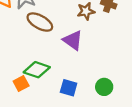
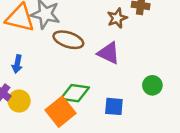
orange square: (21, 84) -> (61, 112), size x1.6
green circle: (104, 87) -> (152, 85), moved

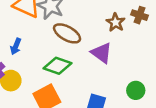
brown star: (117, 18) -> (116, 22), turned -30
green diamond: (75, 93) -> (57, 66), moved

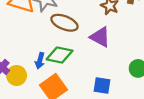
blue arrow: (16, 46) -> (40, 61), moved

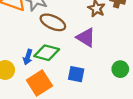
blue square: (102, 85) -> (76, 74), moved

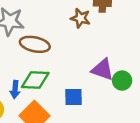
purple triangle: (86, 37) -> (102, 70), moved

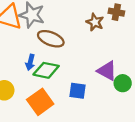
blue arrow: (15, 89) -> (30, 62), moved

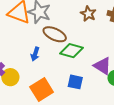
brown star: (95, 22) -> (88, 14), moved
green diamond: (46, 70) -> (72, 51), moved

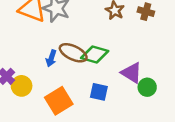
brown ellipse: (55, 34) -> (73, 53), moved

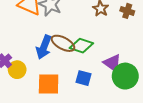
blue arrow: (51, 58) -> (44, 47), size x1.6
green circle: (147, 87) -> (125, 76), size x1.6
orange square: (59, 101) -> (49, 84), turned 30

